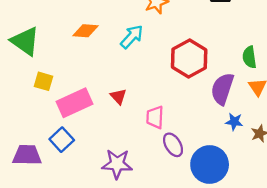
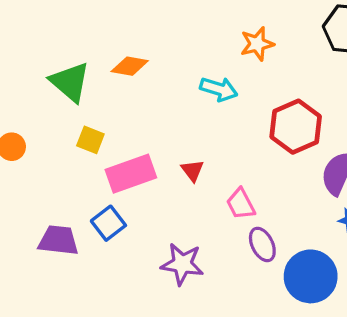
orange diamond: (85, 31) -> (130, 66), moved
cyan arrow: (132, 37) -> (219, 89), turned 60
pink trapezoid: (155, 117) -> (241, 204), turned -35

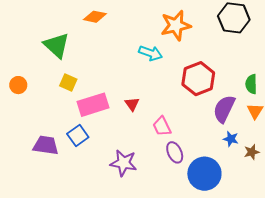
orange star: (257, 44) -> (176, 25), size x1.4
orange diamond: (130, 66) -> (95, 17), moved

